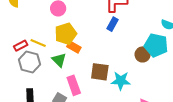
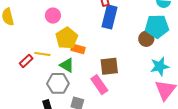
blue rectangle: (112, 24) -> (109, 17), size x1.6
gray hexagon: (29, 62) -> (58, 83), moved
cyan star: (121, 81) -> (160, 66), moved
pink rectangle: (74, 85) -> (99, 85), moved

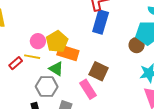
pink circle: (53, 16) -> (38, 41), moved
orange rectangle: (78, 49) -> (68, 53), size x1.5
brown square: (109, 66) -> (99, 71), turned 30

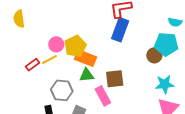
yellow line: (32, 57) -> (49, 59), turned -42
green triangle: (56, 69) -> (87, 75), moved, turned -42
brown square: (99, 71) -> (115, 79), turned -36

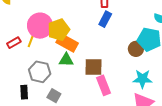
blue rectangle: (120, 30) -> (105, 19), size x0.7
pink circle: (56, 44) -> (40, 26), size x1.6
yellow line: (49, 59) -> (31, 40), turned -49
pink rectangle: (103, 96) -> (103, 85), moved

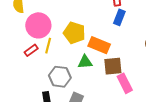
pink circle: (40, 26) -> (38, 25), moved
yellow pentagon: (59, 30) -> (74, 33), turned -30
orange rectangle: (67, 43) -> (99, 45), moved

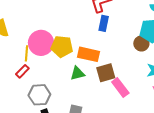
pink circle: (38, 25) -> (41, 43), moved
yellow line: (48, 46) -> (27, 53), moved
gray hexagon: (60, 77) -> (39, 95), moved

